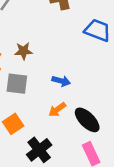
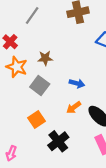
gray square: (17, 84) -> (40, 86), turned 30

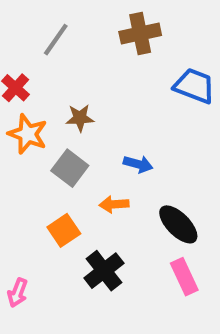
orange arrow: (74, 107) -> (114, 204), moved, turned 32

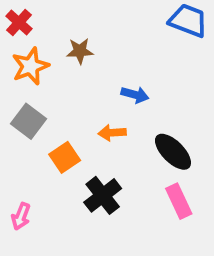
orange star: (28, 134) -> (30, 66), turned 30
gray square: (70, 168) -> (29, 121), moved

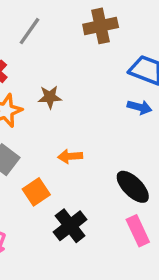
blue arrow: (135, 95) -> (140, 107), moved
orange arrow: (112, 133) -> (70, 156), moved

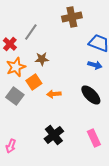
gray line: (29, 31) -> (31, 32), moved
black ellipse: (133, 187) -> (91, 95), moved
orange square: (36, 192) -> (34, 82), moved

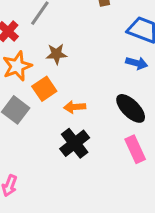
black cross: (54, 135) -> (75, 143), moved
pink rectangle: (94, 138) -> (135, 149), moved

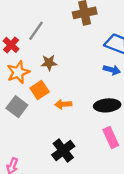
black ellipse: (131, 108) -> (107, 105), turned -50
black cross: (75, 143) -> (63, 150), moved

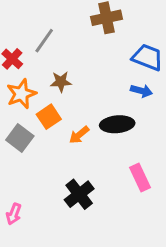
orange arrow: (63, 104) -> (79, 135), turned -35
black ellipse: (107, 105) -> (117, 124), moved

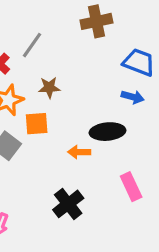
orange square: (49, 117) -> (37, 124), turned 30
orange arrow: (79, 135) -> (79, 152), moved, turned 40

